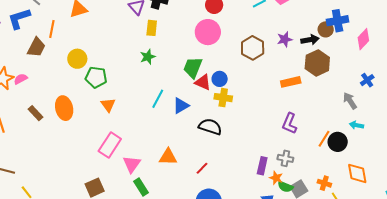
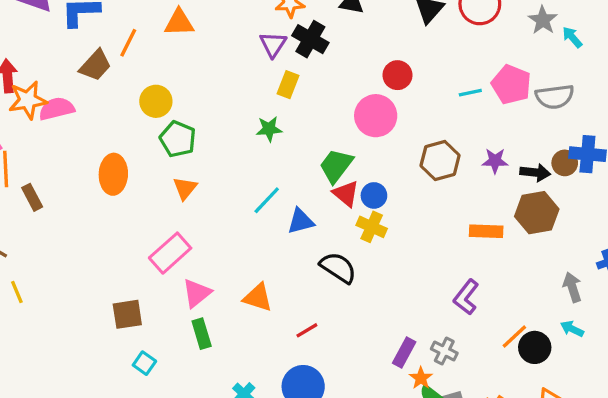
pink semicircle: (21, 79) -> (57, 109), size x1.5
brown rectangle: (36, 113) -> (32, 197), moved

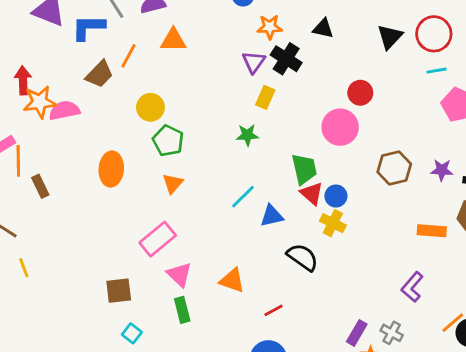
cyan line: (470, 93) -> (436, 71), moved
green trapezoid: (336, 166) -> (304, 169), turned 128
pink triangle: (197, 293) -> (179, 275), turned -40

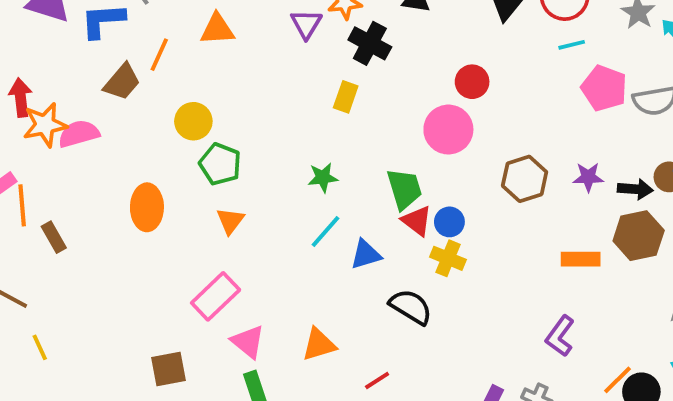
purple triangle: (254, 62) -> (306, 24), moved
green star: (247, 135) -> (323, 177), moved
orange triangle: (232, 280) -> (319, 344), turned -32

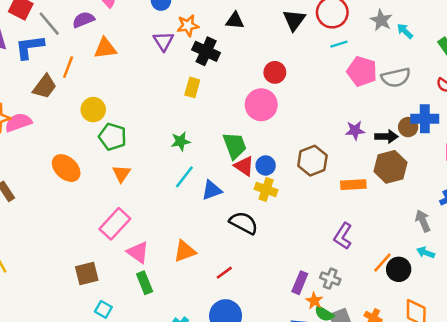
brown hexagon: (525, 179) -> (312, 161), moved
orange ellipse: (147, 207) -> (66, 168), turned -44

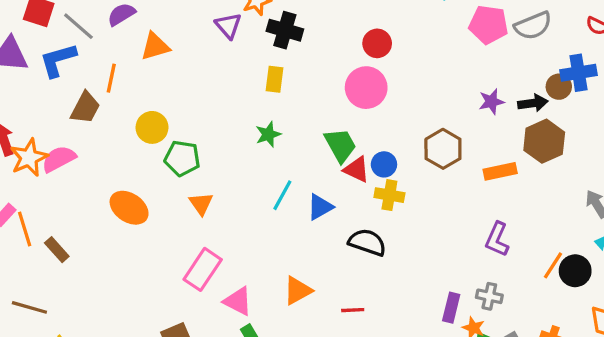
green star: (181, 141) -> (268, 134), moved
red line: (224, 273) -> (353, 310), turned 42

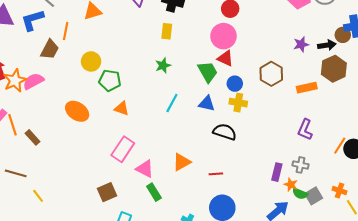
red triangle: (357, 169) -> (225, 58), moved
orange triangle: (201, 204) -> (122, 109), turned -35
blue triangle: (320, 207) -> (207, 104), moved, turned 42

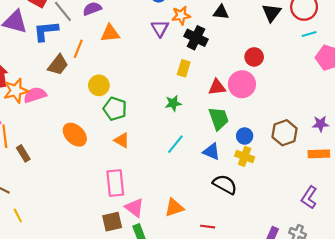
purple star: (301, 44) -> (321, 124), moved
red triangle: (225, 58) -> (217, 87), moved, turned -42
pink rectangle: (123, 149) -> (115, 183), turned -50
brown square: (107, 192) -> (112, 222), moved

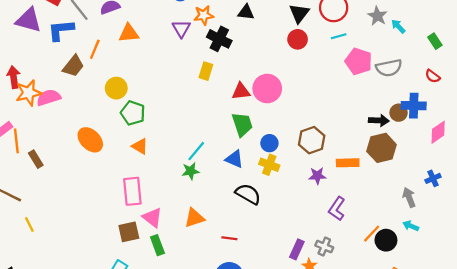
red circle: (254, 57) -> (298, 39), moved
green star: (173, 103) -> (190, 171), moved
purple star: (321, 124) -> (317, 176), moved

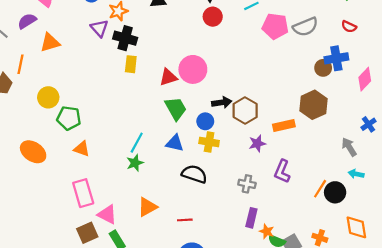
black cross: (219, 39) -> (125, 38), moved
black arrow: (379, 121) -> (222, 102), moved
gray cross: (324, 247) -> (247, 184), moved

